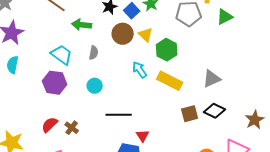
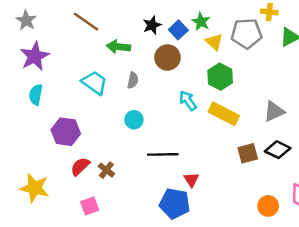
yellow triangle: (146, 35) -> (214, 42), moved
purple hexagon: (55, 83) -> (66, 132), moved

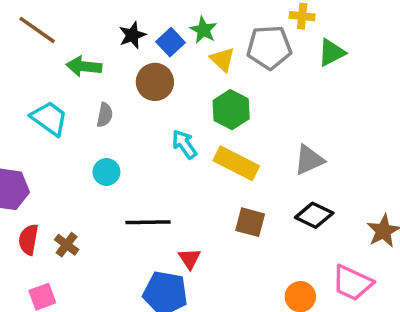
brown square: (248, 153) -> (250, 222), moved, turned 30
red semicircle: (80, 166) -> (29, 240), turned -36

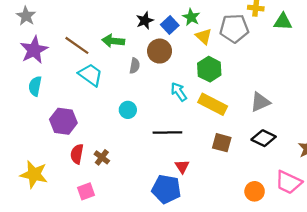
brown line: (37, 30) -> (77, 45), moved
green triangle: (332, 53) -> (283, 22), moved, turned 30
gray semicircle: (105, 115) -> (135, 66), moved
black line: (148, 222) -> (167, 133), moved

